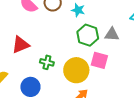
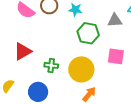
gray triangle: (112, 34) -> (115, 20), moved
pink square: (99, 60) -> (116, 56), moved

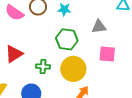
gray triangle: (115, 20) -> (99, 27), moved
green hexagon: (88, 33) -> (67, 39), moved

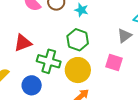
gray triangle: (99, 27) -> (125, 36), moved, turned -42
green cross: (43, 66) -> (49, 61), size x1.6

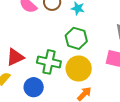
red triangle: (23, 43) -> (15, 57), moved

